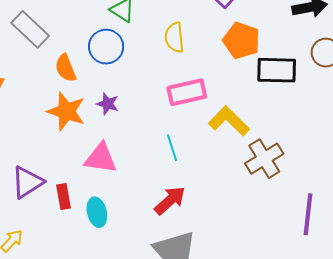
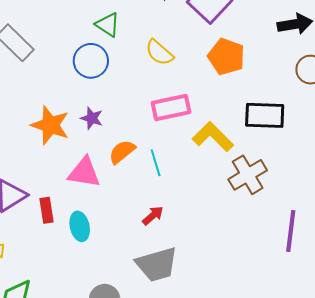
yellow semicircle: (174, 37) -> (159, 53), turned -44
orange semicircle: (66, 68) -> (122, 152), moved, turned 72
black rectangle: (277, 70) -> (265, 115), moved
red arrow: (170, 200) -> (153, 216), size x0.7

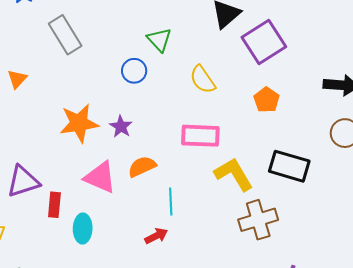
orange pentagon: (226, 57) -> (266, 100), size x0.7
blue circle: (91, 61) -> (134, 71), size x0.7
orange star: (50, 125) -> (79, 123), turned 30
cyan line: (156, 163) -> (171, 201), moved

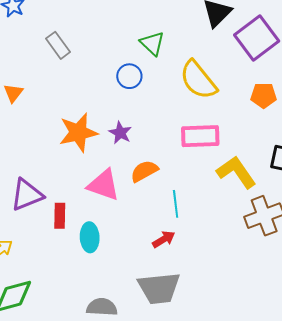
gray rectangle: (65, 35) -> (58, 45), size x0.7
yellow semicircle: (203, 80) -> (198, 80), size x1.4
orange pentagon: (266, 100) -> (264, 95), turned -30

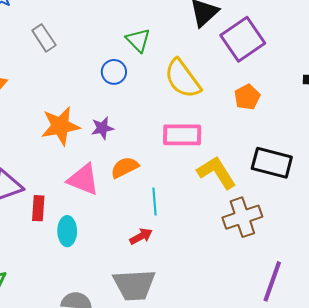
orange pentagon: (264, 95) -> (247, 97), turned -30
purple star: (120, 133) -> (102, 128), turned 30

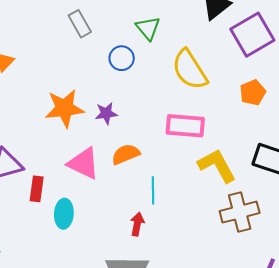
gray rectangle: (44, 38) -> (80, 24), moved
red arrow: (141, 236) -> (137, 224), turned -55

